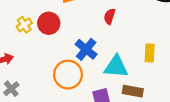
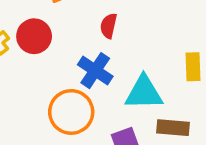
red semicircle: (110, 16) -> (109, 26), moved

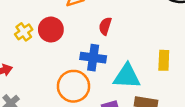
blue cross: (95, 71) -> (93, 58), turned -30

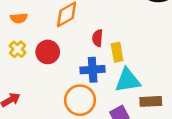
yellow cross: (24, 32) -> (18, 49), moved
yellow rectangle: (164, 60) -> (117, 52), moved

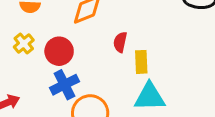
blue cross: (93, 70) -> (64, 85), moved, turned -30

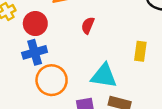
yellow rectangle: (141, 62) -> (140, 51), moved

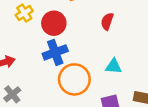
cyan triangle: (104, 76) -> (113, 66), moved, size x0.6

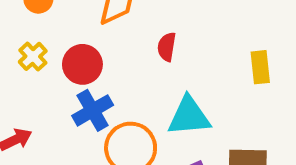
cyan triangle: (113, 66) -> (189, 116), size x1.6

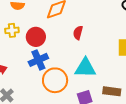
yellow cross: (33, 56) -> (12, 30), turned 32

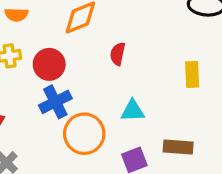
cyan triangle: (85, 68) -> (133, 111), size x0.7

